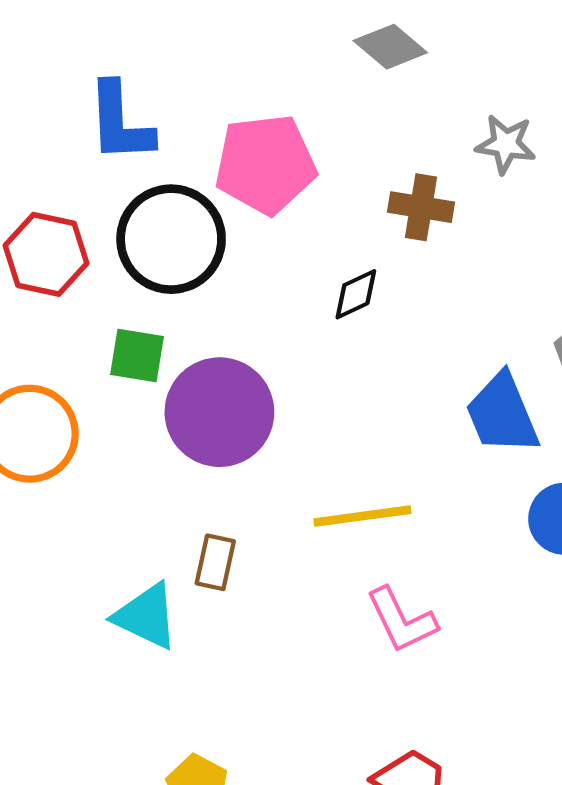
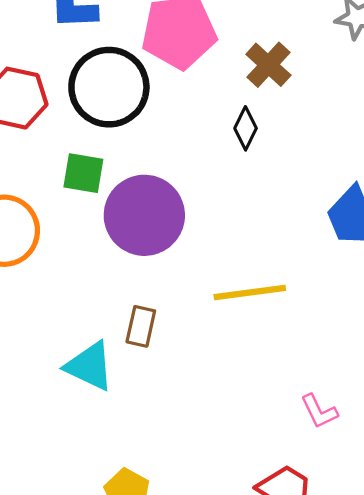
brown cross: (421, 207) -> (268, 65), moved, turned 33
black diamond: (356, 294) -> (246, 128), turned -39
pink L-shape: (402, 620) -> (319, 411), moved, size x0.7

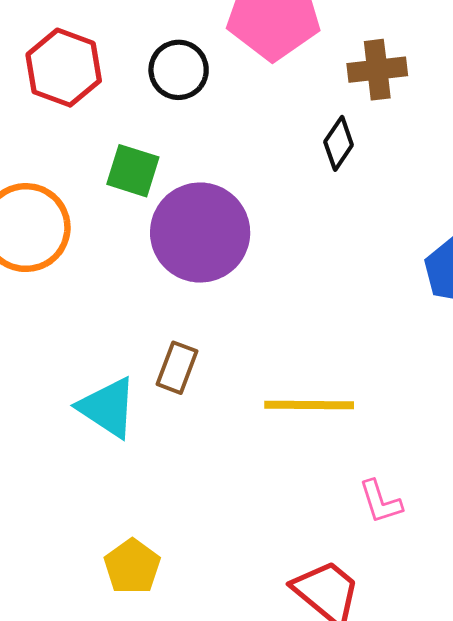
brown cross: (268, 65) -> (377, 70), turned 33
black circle: (109, 87) -> (179, 70), size x0.6
yellow line: (250, 293) -> (309, 405), moved

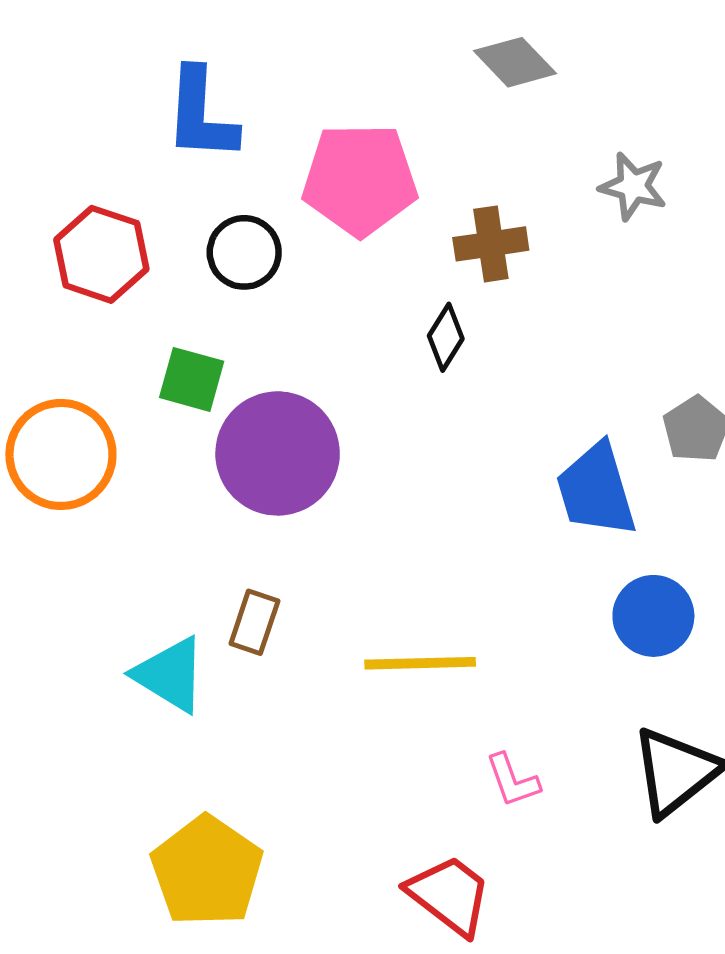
yellow pentagon: (132, 567) -> (207, 871), size x1.6

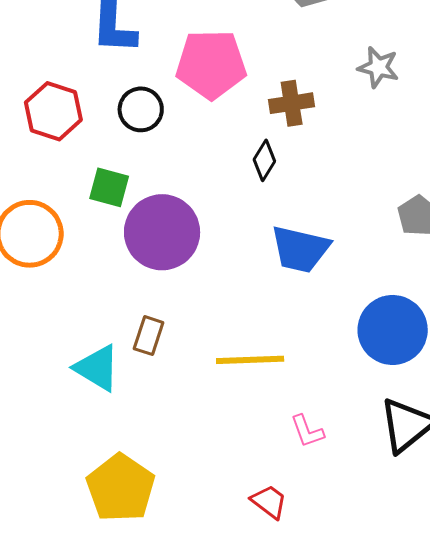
blue trapezoid: (596, 490) -> (300, 249), moved, turned -60
blue circle: (653, 616) -> (393, 330), size x1.4
red trapezoid: (449, 895) -> (269, 502), size x0.7

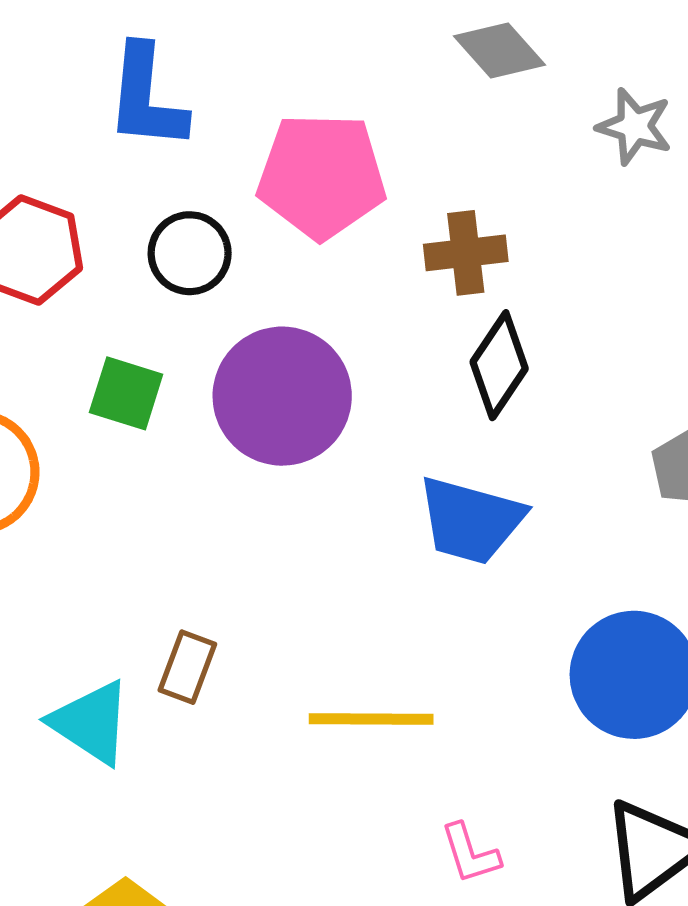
gray star: (378, 67) -> (635, 126), moved
black diamond: (264, 160) -> (499, 365), moved, size x1.4
purple circle: (162, 232) -> (282, 396), moved

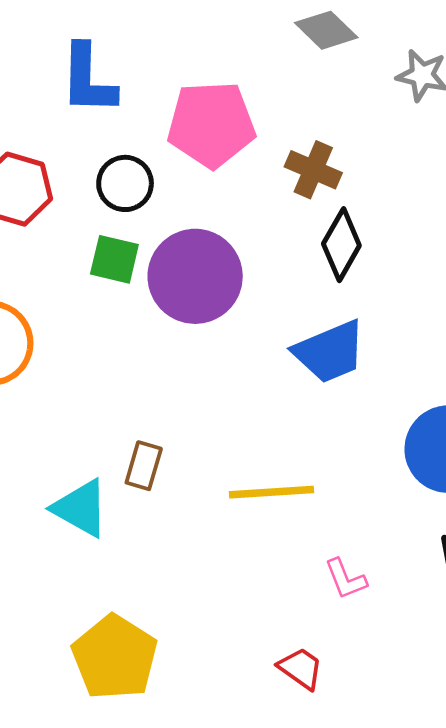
brown cross: (466, 253) -> (313, 170), turned 34
green square: (126, 393) -> (114, 259), moved
blue trapezoid: (471, 520) -> (330, 352), turned -34

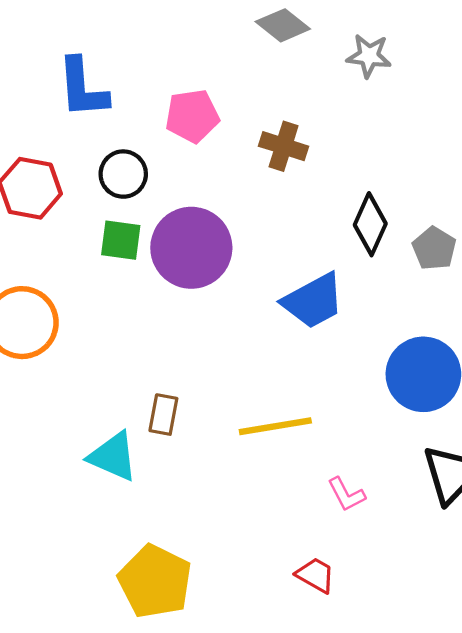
pink pentagon: (211, 124) -> (192, 116), size x0.7
black diamond: (341, 245) -> (370, 224), moved

